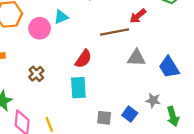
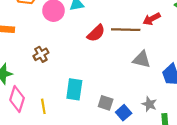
red semicircle: (83, 59) -> (96, 33), moved
cyan rectangle: (78, 88) -> (74, 89), moved
gray square: (104, 118) -> (106, 103), moved

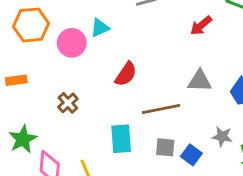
brown line: (126, 30) -> (161, 109), moved
red semicircle: (96, 33) -> (126, 74), moved

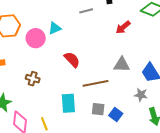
red semicircle: (126, 74) -> (72, 60), turned -78
brown cross: (68, 103) -> (33, 79), turned -32
gray star: (222, 137) -> (141, 95), moved

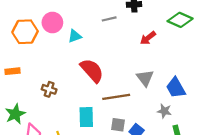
pink circle: (36, 38) -> (52, 22), moved
red semicircle: (72, 60) -> (92, 70), size x1.4
gray triangle: (122, 65) -> (145, 78), turned 48

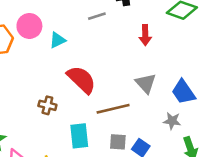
red arrow: (148, 38) -> (145, 35), turned -49
brown cross: (49, 89) -> (47, 105), moved

